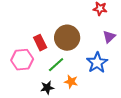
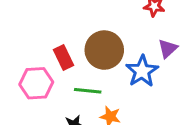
blue star: (97, 63) -> (142, 71), moved
green line: (56, 65) -> (88, 91), turned 48

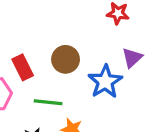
brown circle: (104, 50) -> (66, 59), size x0.7

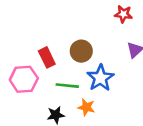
blue star: (105, 82) -> (100, 78), moved

